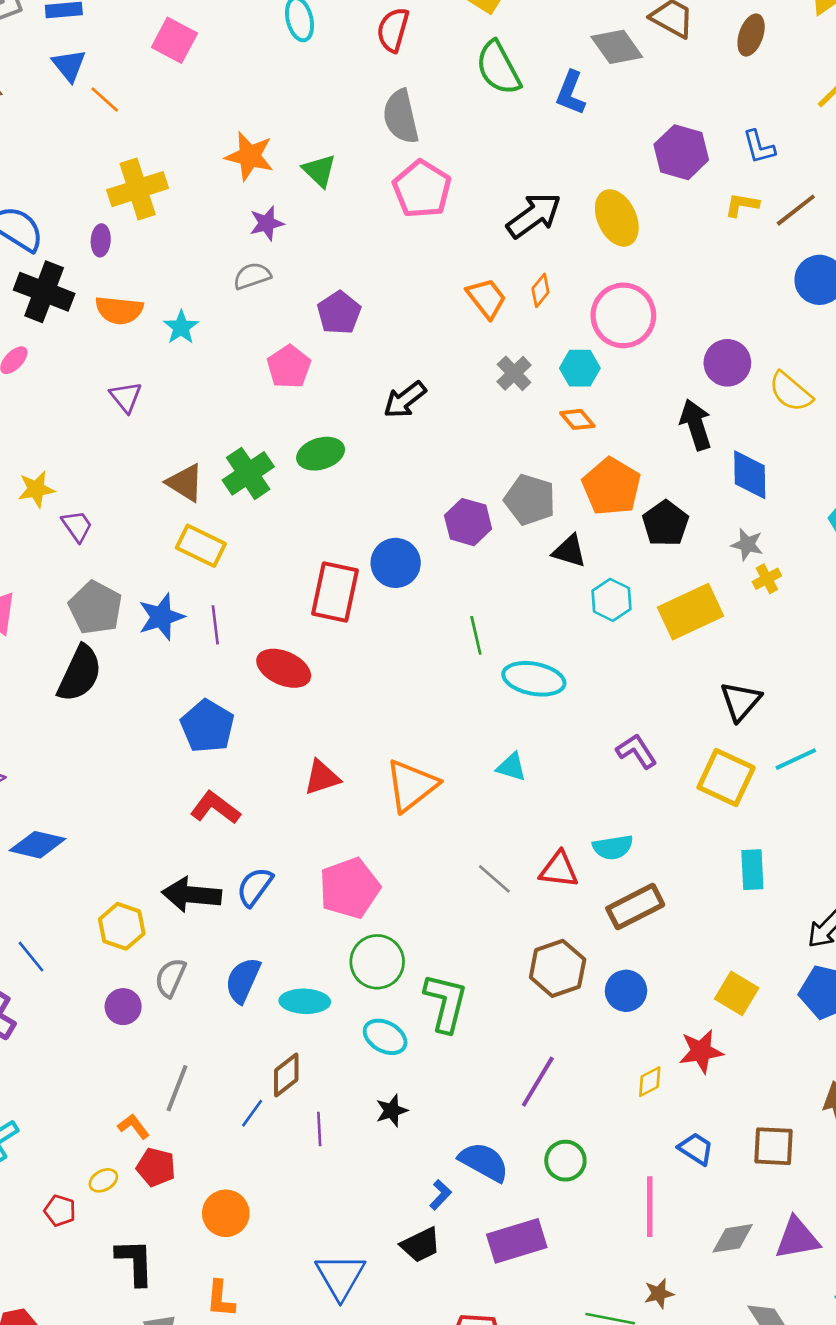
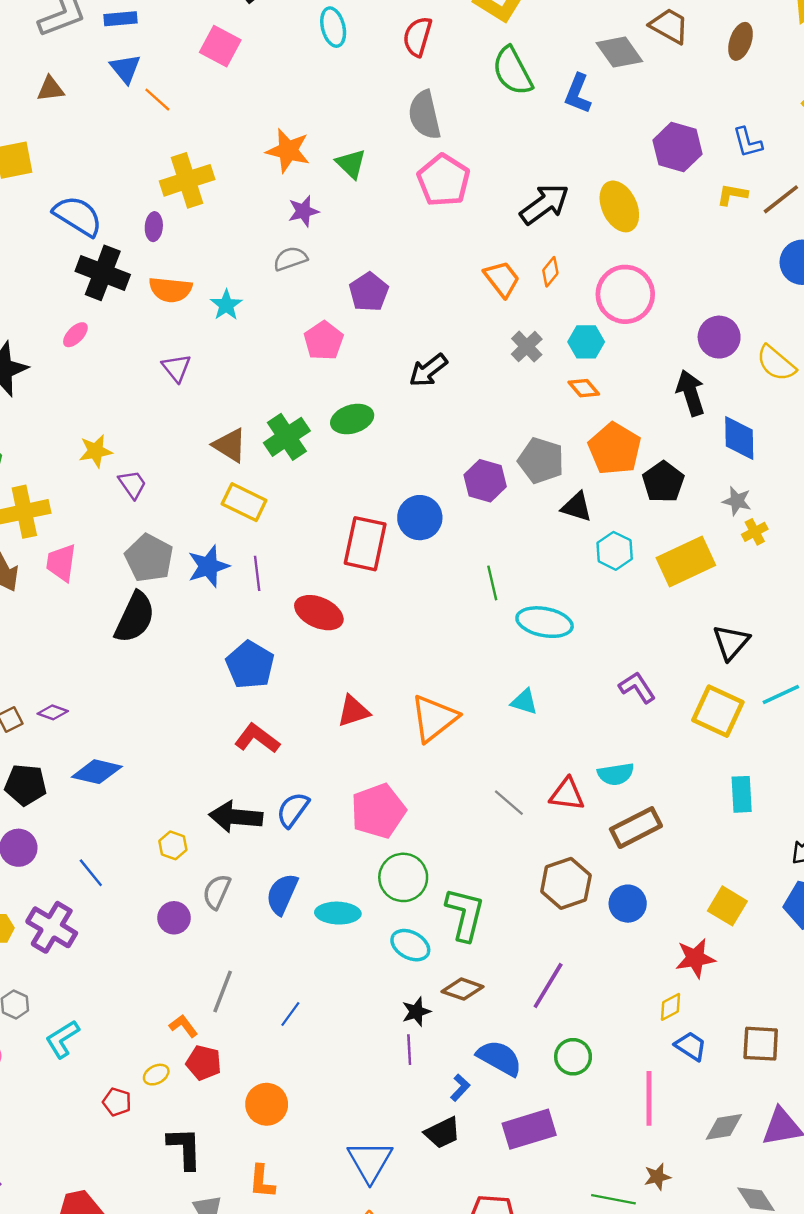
yellow hexagon: (122, 926) -> (173, 845), size x0.7
brown diamond: (286, 1075) -> (463, 989), moved, turned 57
yellow diamond: (650, 1082) -> (670, 1007), moved
purple line: (319, 1129) -> (409, 1050), moved

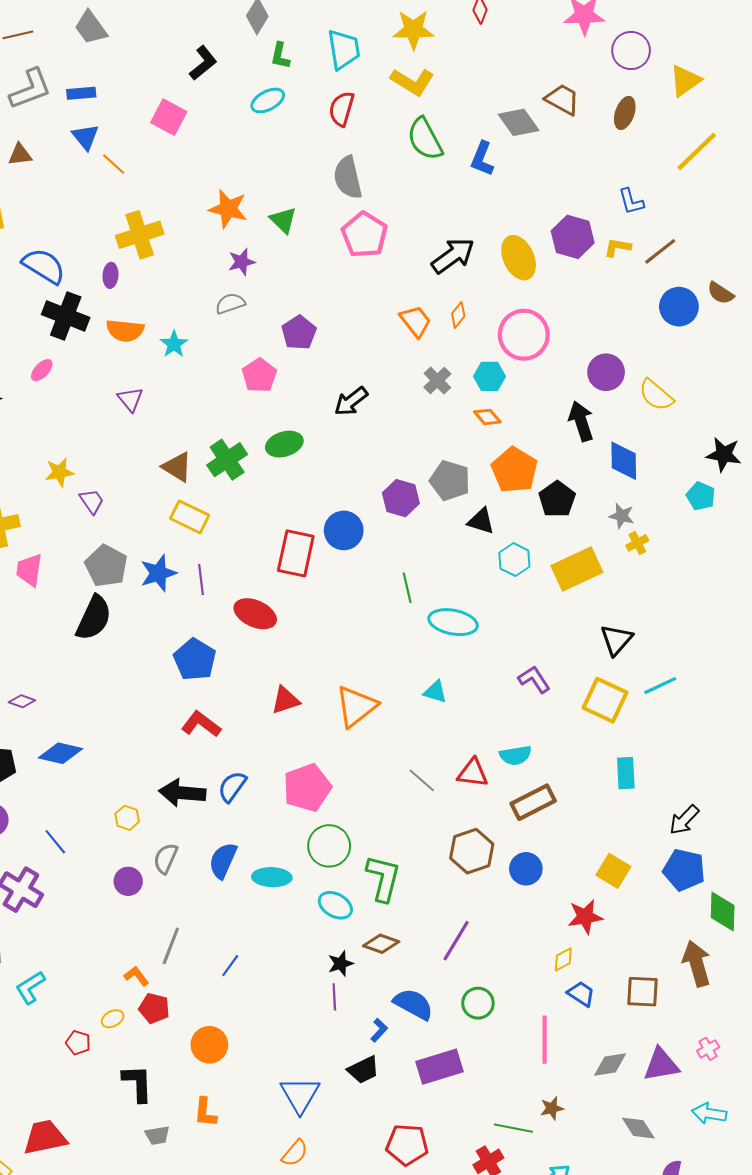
cyan ellipse: (333, 27) -> (268, 100), turned 76
purple hexagon: (678, 147) -> (573, 237), moved

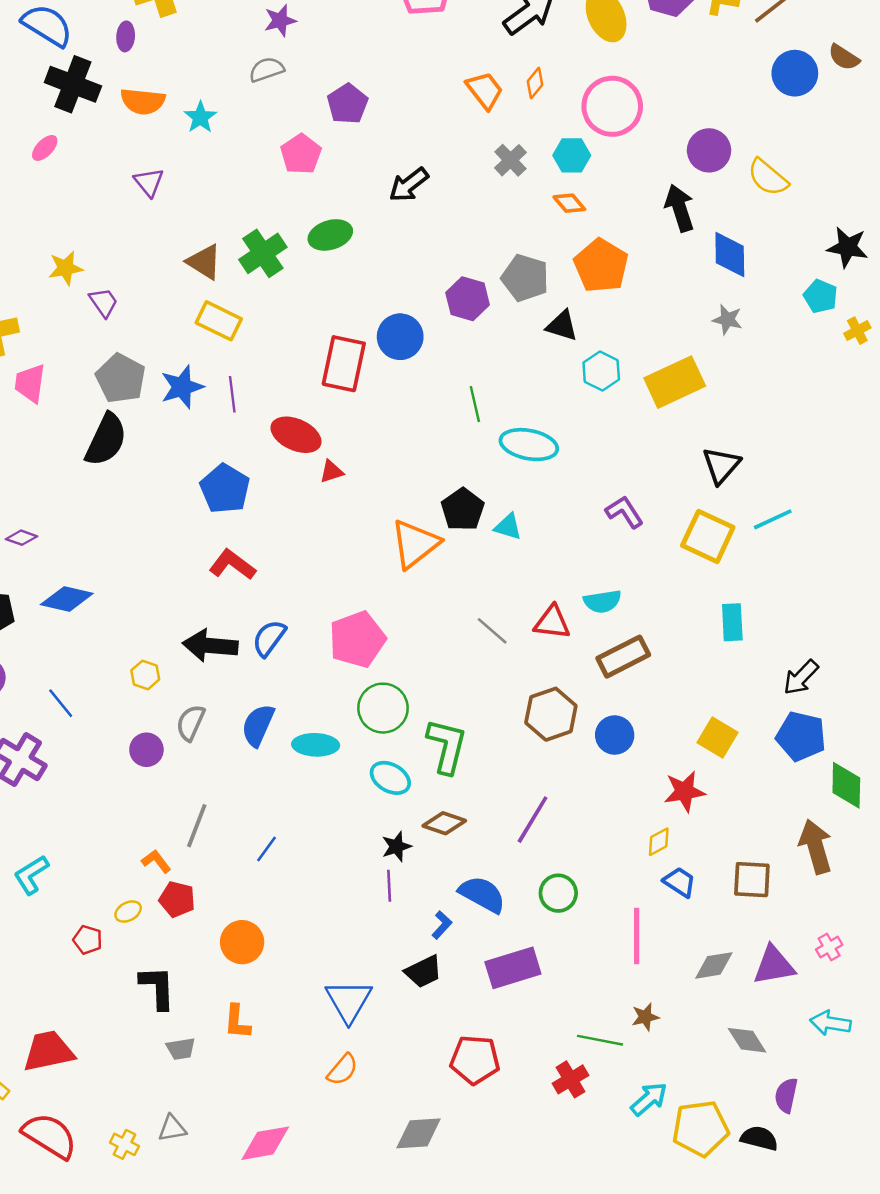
black pentagon: (557, 499) -> (463, 510), moved
yellow cross: (637, 543) -> (857, 331), moved
red triangle: (285, 700) -> (332, 472), moved, size x0.7

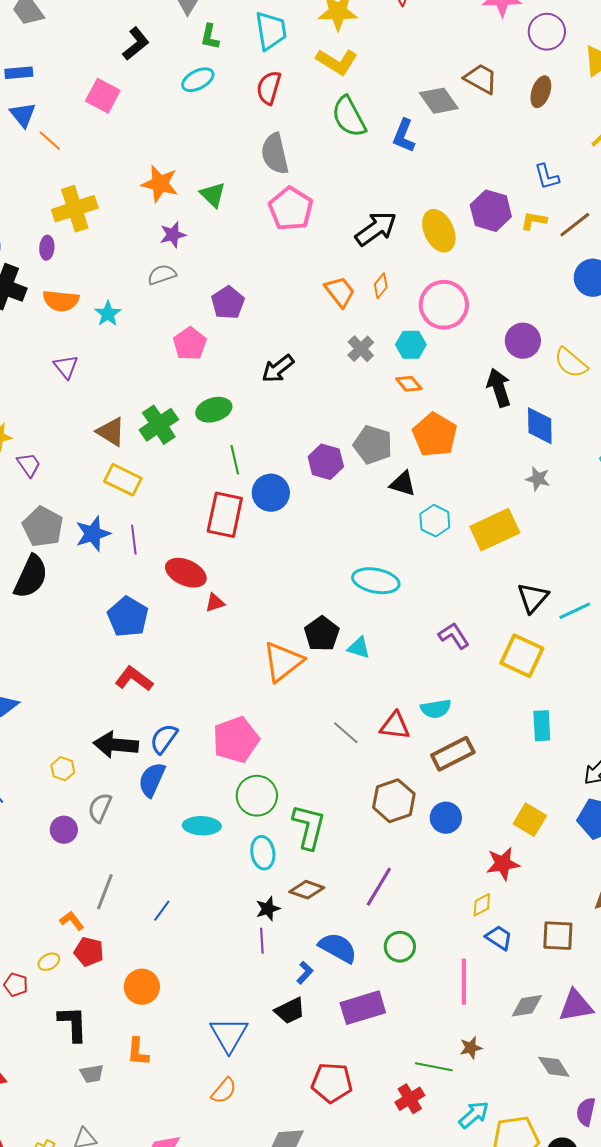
green line: (475, 404) -> (235, 460), moved
cyan line: (773, 519) -> (575, 611), moved
blue semicircle: (258, 725) -> (152, 780), moved
cyan ellipse: (390, 778) -> (263, 853), turned 52

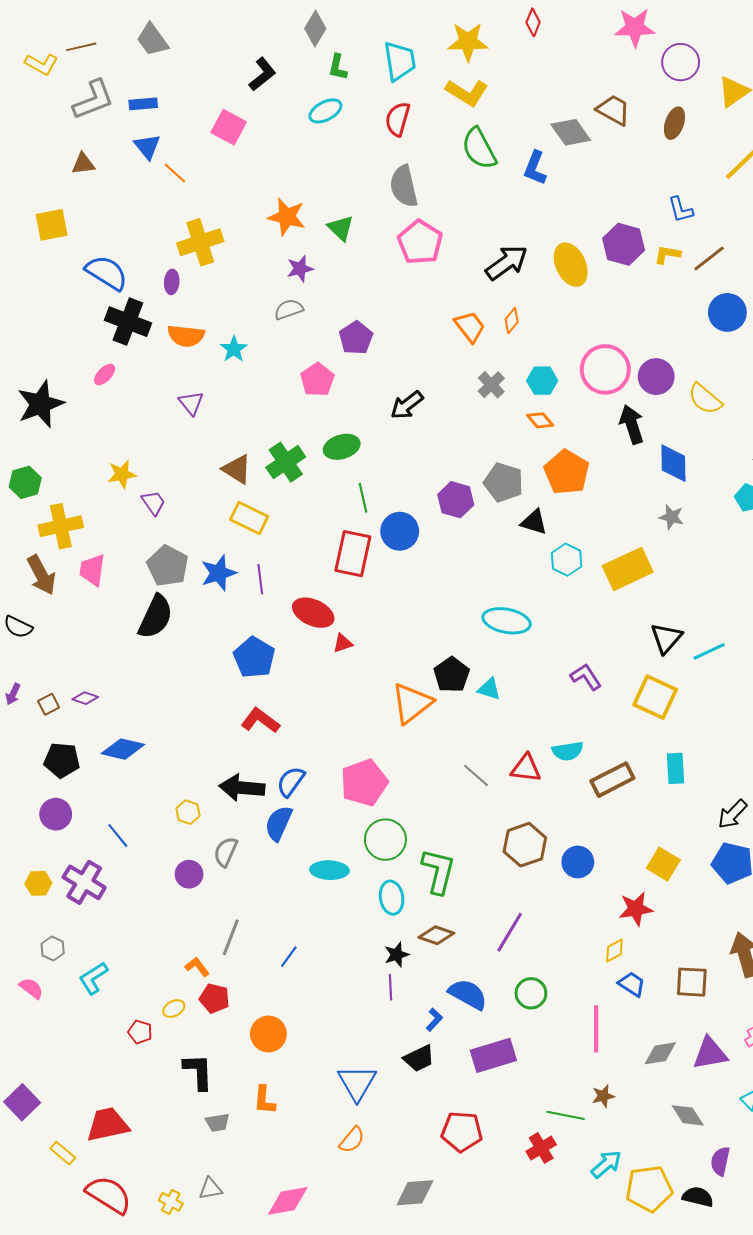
pink circle: (444, 305) -> (605, 369), moved
brown rectangle: (453, 754) -> (612, 780), moved

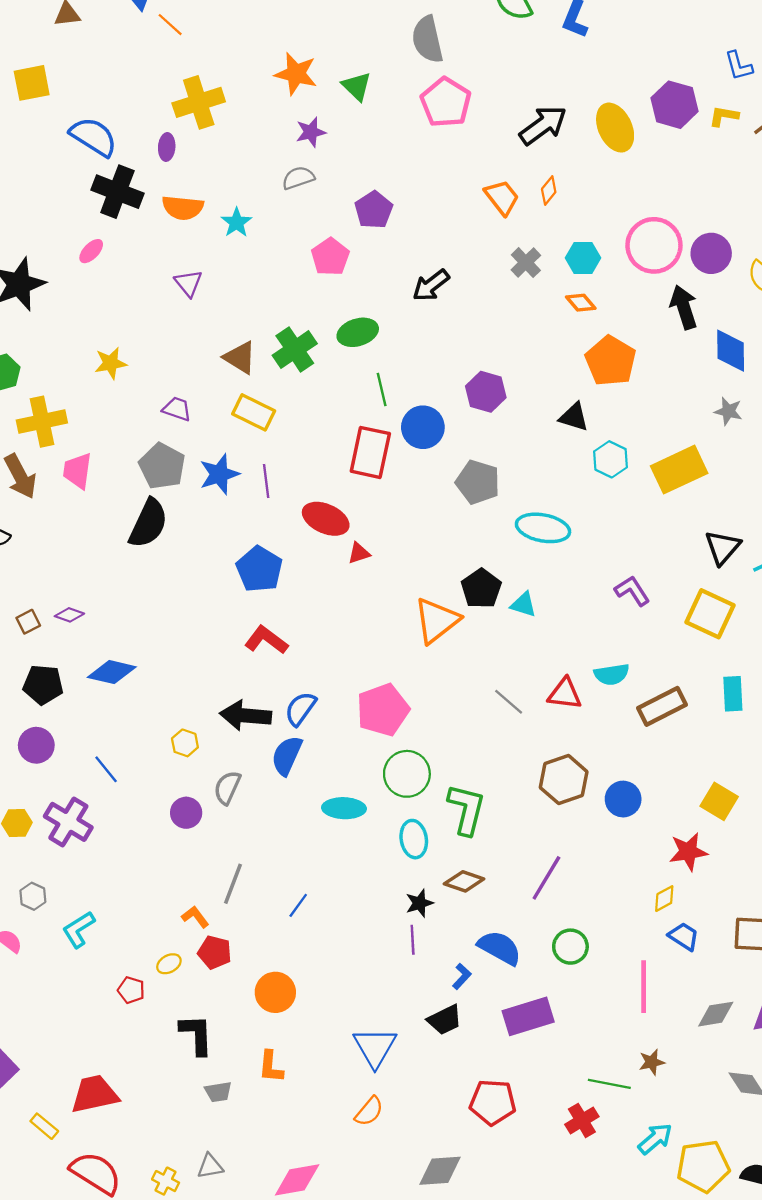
gray pentagon: (503, 482) -> (478, 482), moved
purple trapezoid: (153, 503) -> (177, 409), moved, turned -36

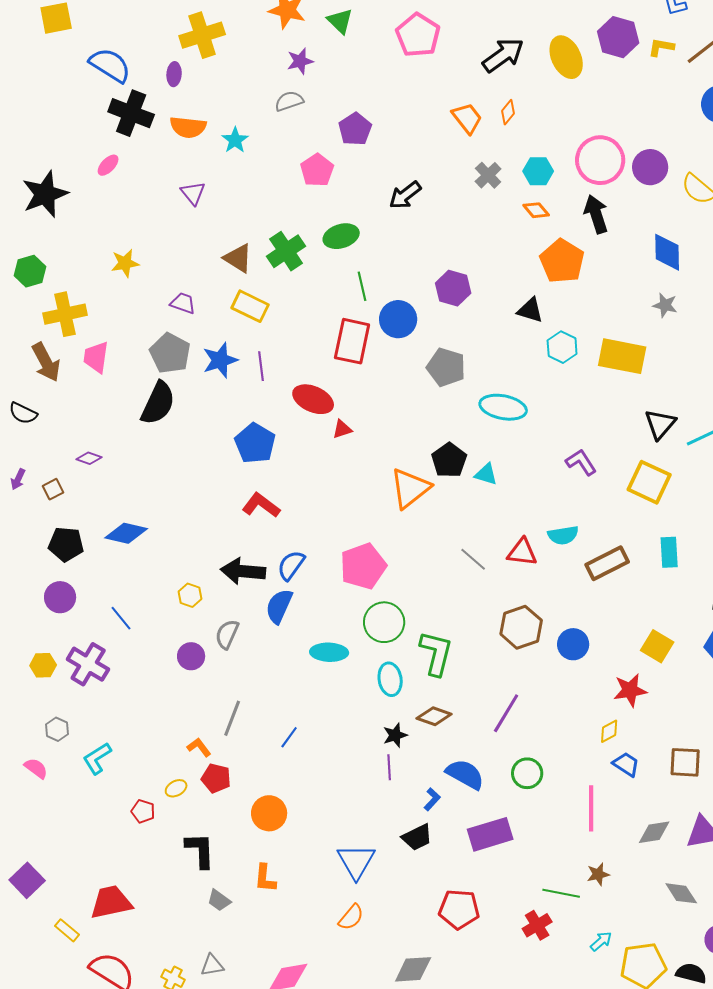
black arrow: (684, 307) -> (596, 214), moved
yellow rectangle: (679, 470) -> (622, 356), turned 36
purple diamond: (69, 615) -> (89, 458), moved
gray trapezoid: (218, 1092) -> (219, 900), turned 45
cyan arrow: (655, 1139) -> (601, 941), size x0.7

